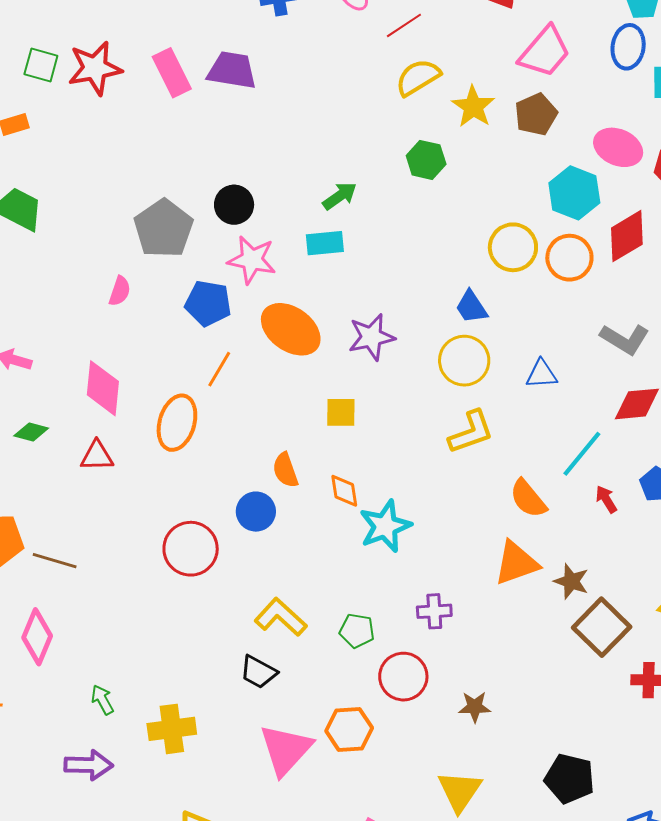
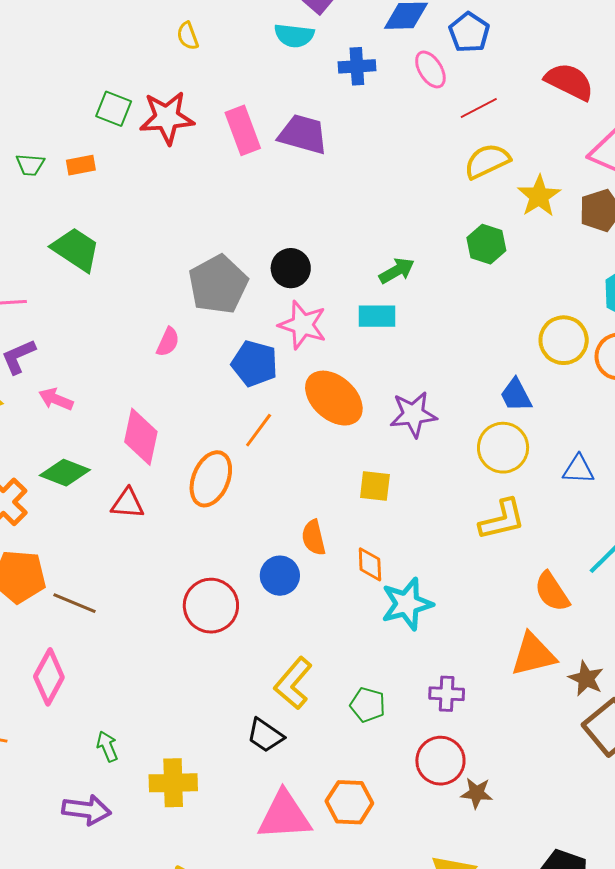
green diamond: (31, 432) -> (65, 473), size x1.4
yellow L-shape: (281, 617) -> (293, 683), turned -98
red circle: (403, 677) -> (440, 761), moved
pink triangle: (286, 750) -> (284, 816), turned 38

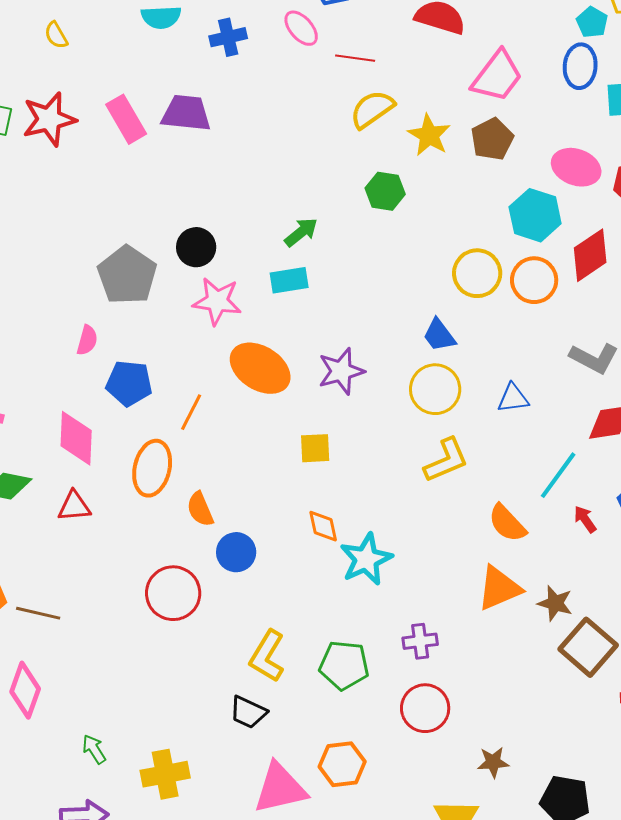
red line: (479, 108) -> (355, 58), turned 45
blue pentagon: (254, 363) -> (129, 383), moved
orange semicircle: (314, 538) -> (200, 509), moved
green pentagon: (368, 705) -> (344, 665), size x1.4
brown star: (477, 793) -> (493, 762), moved

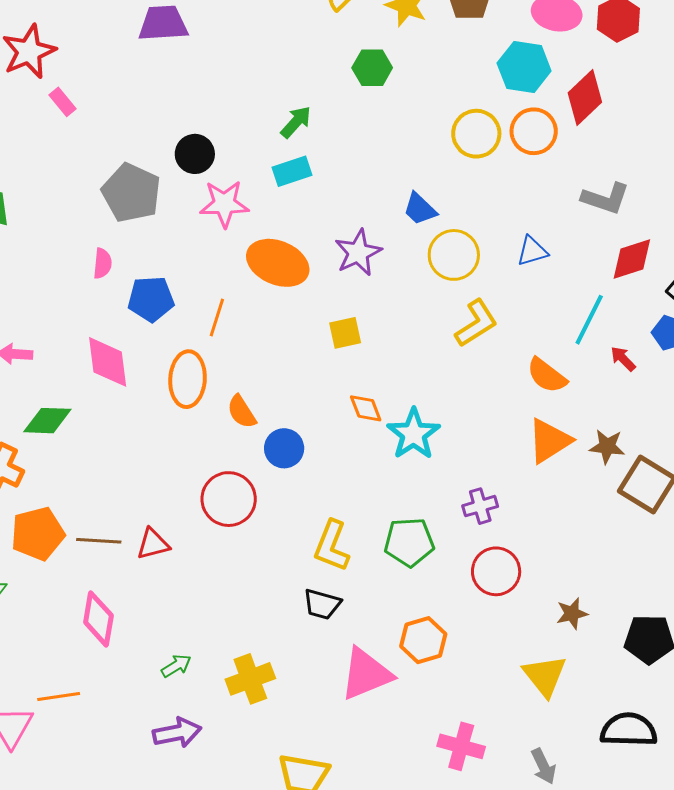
pink rectangle: (126, 119) -> (63, 102), moved, size x0.6
blue trapezoid: (439, 335) -> (420, 209), moved
red triangle: (74, 506) -> (153, 544), moved
green arrow: (94, 749) -> (176, 666), turned 100

